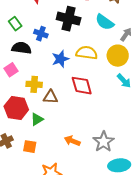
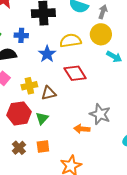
gray star: (104, 142) -> (100, 114), moved

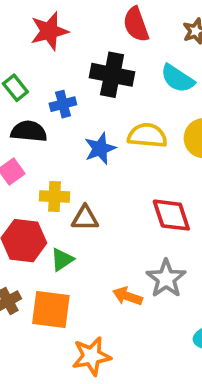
blue cross: (21, 35) -> (63, 104), turned -32
red diamond: (75, 73) -> (171, 215), moved
orange square: (43, 146) -> (51, 310), size x1.6

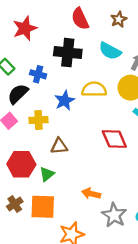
blue cross: (63, 104) -> (38, 74), turned 35
black semicircle: (29, 131) -> (18, 94), turned -45
yellow cross: (54, 196) -> (38, 120), moved
gray star: (166, 279) -> (114, 215), moved

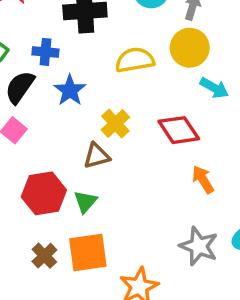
blue star: (65, 101) -> (70, 90), moved
yellow cross: (38, 120) -> (115, 124), moved, turned -30
orange arrow: (91, 194) -> (203, 179), moved, turned 54

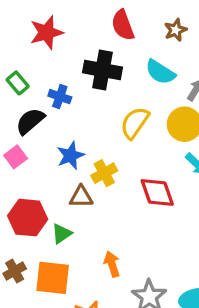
yellow semicircle: (135, 60) -> (135, 123), turned -60
blue star: (70, 90) -> (70, 156), moved
orange arrow: (203, 179) -> (112, 264), moved

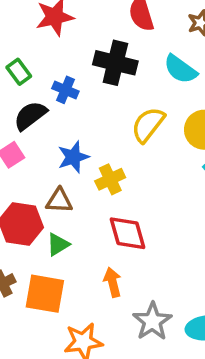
red diamond: (157, 193) -> (128, 233), moved
brown triangle: (81, 197) -> (59, 201), moved

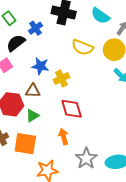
blue cross: (65, 90) -> (36, 28), turned 32
yellow semicircle: (148, 125) -> (82, 47), turned -105
blue star: (73, 157) -> (40, 66), turned 30

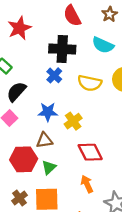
blue cross: (36, 28) -> (54, 75), moved

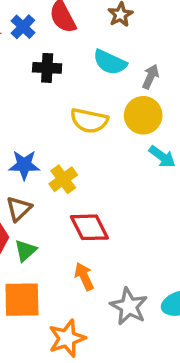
black cross: (62, 49) -> (47, 68), size x0.7
blue cross: (54, 75) -> (23, 27), moved
brown triangle: (44, 140) -> (19, 209), turned -36

